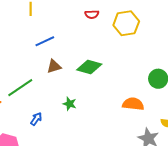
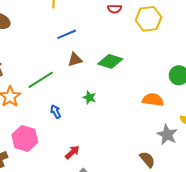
blue arrow: (36, 119) -> (56, 112), turned -64

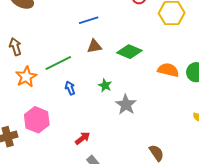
orange semicircle: (153, 100) -> (168, 70), moved
blue arrow: (56, 112) -> (70, 88), moved
gray star: (167, 135) -> (126, 105), moved

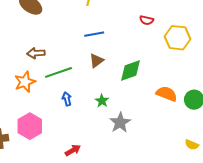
brown triangle: (94, 46) -> (97, 61), turned -35
brown arrow: (15, 47) -> (36, 53), moved, turned -84
green diamond: (129, 52) -> (130, 70), turned -50

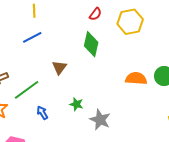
red semicircle: (147, 20) -> (95, 14), turned -48
blue line: (94, 34) -> (32, 37), moved
green diamond: (130, 70) -> (91, 44), moved, turned -40

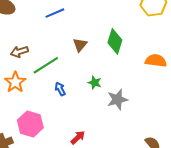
green diamond: (91, 44) -> (115, 41), moved
gray star: (100, 120) -> (117, 99), turned 30

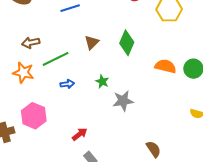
orange star: (15, 82) -> (23, 73), turned -30
blue arrow: (60, 89) -> (67, 84), turned 104

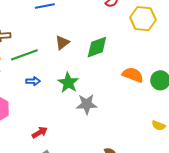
green diamond: (127, 43) -> (97, 47), turned 40
green star: (102, 81) -> (68, 83), size x1.5

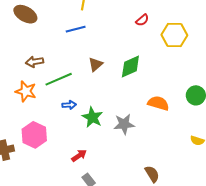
orange semicircle: (133, 75) -> (158, 103), moved
green star: (68, 83) -> (92, 117), moved

